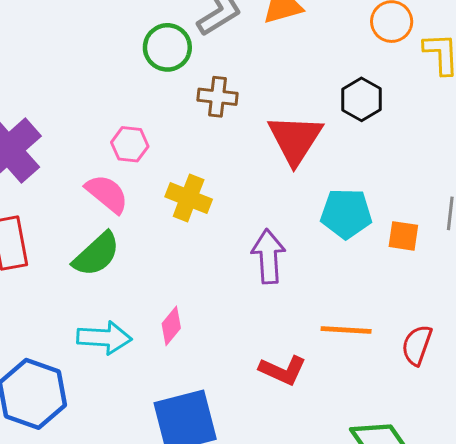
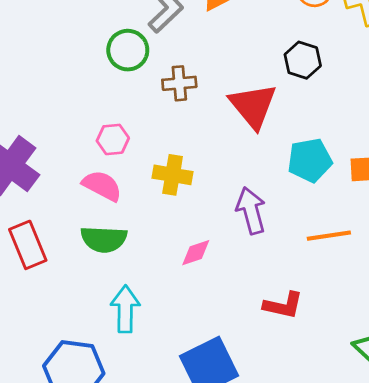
green semicircle: (96, 254) -> (104, 239), turned 57
pink diamond: (171, 326) -> (196, 253), moved, turned 44
orange line: (346, 330) -> (329, 236), moved
cyan arrow: (104, 338) -> (125, 309), turned -81

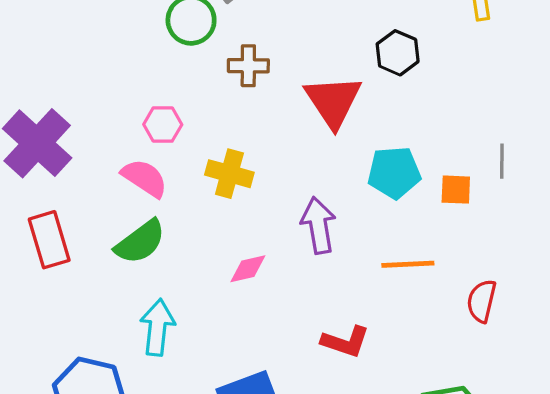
green semicircle: (104, 239) -> (140, 242), turned -45

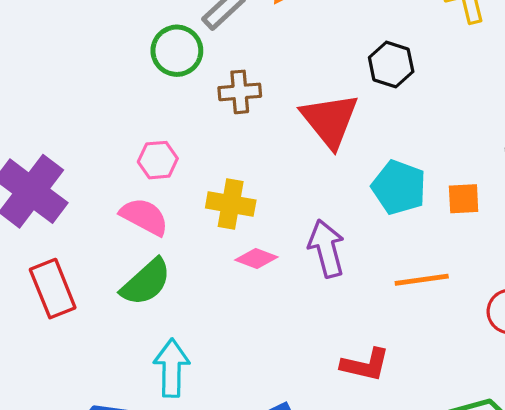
cyan pentagon: (394, 173) -> (399, 187), turned 30
pink diamond: (248, 269) -> (256, 259), moved, turned 39

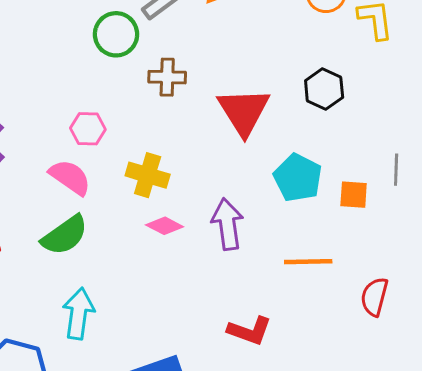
black hexagon: (391, 65) -> (324, 89), moved

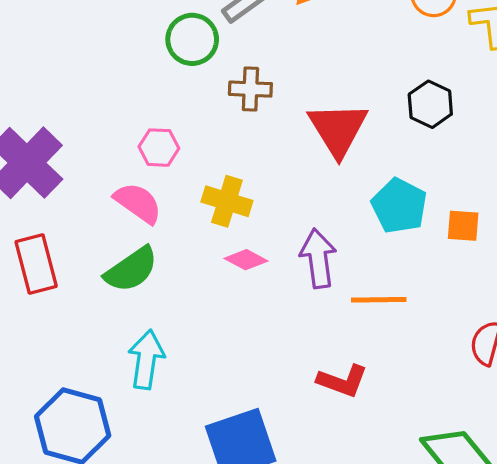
orange line: (308, 262) -> (379, 300), moved

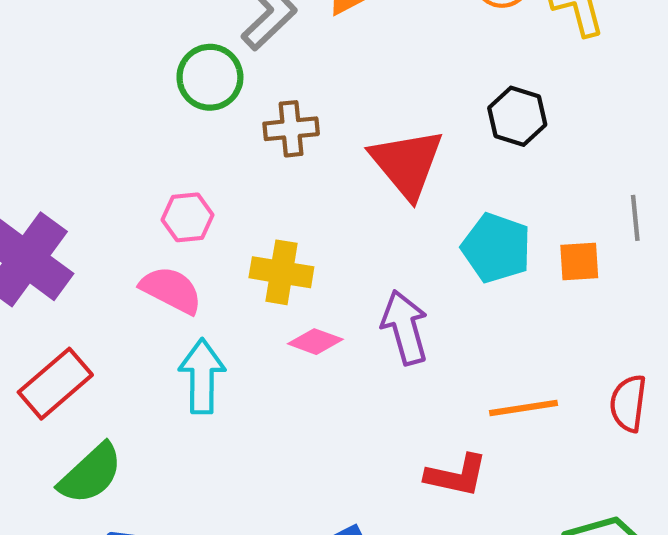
red rectangle: (36, 264) -> (55, 384), turned 72
green semicircle: (131, 269) -> (91, 474), moved
orange line: (379, 300) -> (524, 408), moved
cyan arrow: (146, 359) -> (202, 376), moved

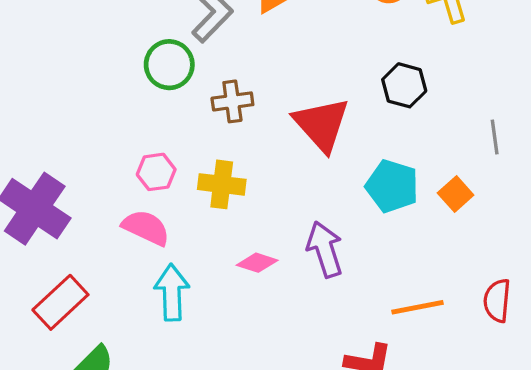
gray line: (635, 218) -> (495, 137), moved
orange square: (579, 261) -> (456, 194), turned -36
yellow cross: (281, 272) -> (222, 184), moved

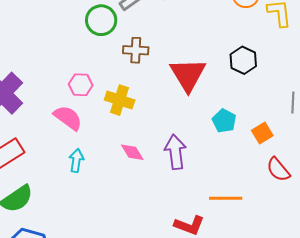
cyan pentagon: (392, 186) -> (224, 121), size x0.7
pink diamond: (257, 263) -> (132, 152), turned 30
cyan arrow: (172, 292) -> (76, 161), size x0.7
red semicircle: (497, 301) -> (278, 170), moved, turned -56

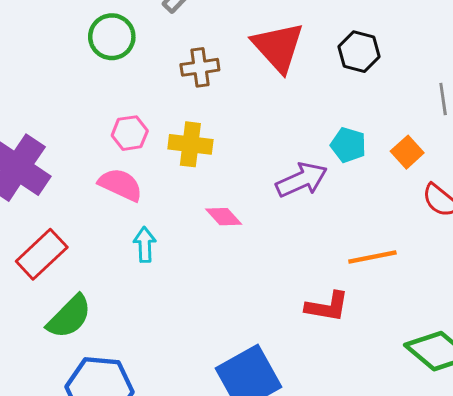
green circle: (101, 20) -> (112, 37), moved
red triangle: (188, 75) -> (278, 47), moved
purple arrow: (175, 152) -> (302, 180), moved, turned 84

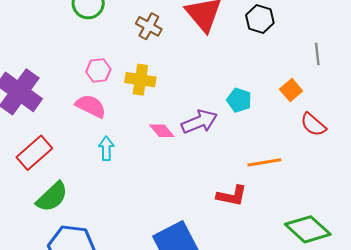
brown cross: (200, 67) -> (149, 26), turned 35
cyan pentagon: (348, 145) -> (239, 100), moved
purple arrow: (302, 180) -> (199, 122), moved

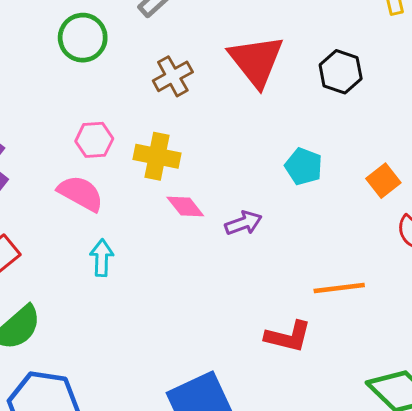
brown cross: (149, 26) -> (173, 76), turned 30
cyan pentagon: (239, 100) -> (304, 166), moved
purple arrow: (199, 122) -> (243, 223), size x0.7
pink diamond: (162, 131) -> (185, 207), moved

